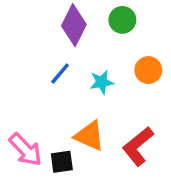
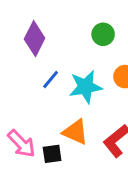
purple diamond: (74, 25) -> (35, 39), moved
cyan star: (102, 82) -> (86, 87), size x1.6

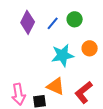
blue line: (51, 80) -> (53, 23), moved
pink arrow: (21, 144) -> (19, 94), turned 35

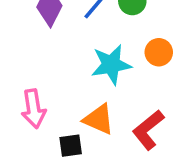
pink arrow: (19, 94) -> (34, 109), moved

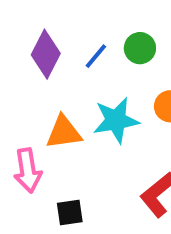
orange triangle: (99, 119) -> (64, 132), moved, turned -32

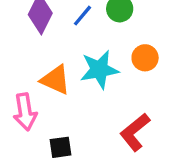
orange triangle: (64, 132) -> (55, 80), turned 32

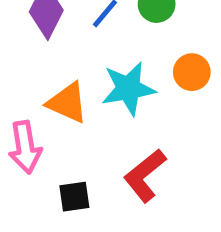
red L-shape: (135, 132) -> (145, 175), moved

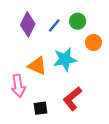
orange circle: (192, 72) -> (94, 42), moved

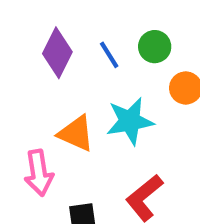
blue line: (54, 25) -> (109, 55), turned -72

